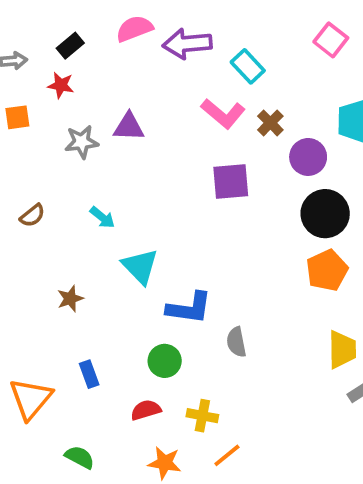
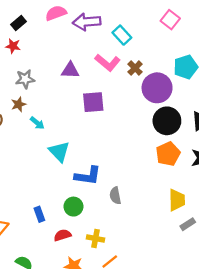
purple triangle: (129, 127) -> (70, 70), moved
purple circle: (308, 157) -> (157, 88), size x1.4
purple square: (231, 182) -> (93, 102), moved
brown star: (70, 299) -> (19, 104), moved
blue rectangle: (89, 374) -> (39, 214), moved

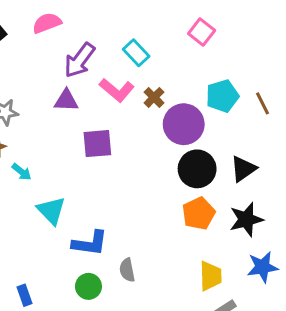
purple arrow: (87, 22) -> (80, 60), moved, turned -48
green circle: (73, 207) -> (88, 286), moved

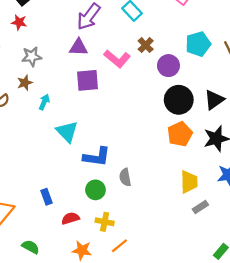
pink L-shape: (117, 90) -> (117, 59), moved
purple circle: (184, 124) -> (168, 66), size x0.7
purple square: (97, 144) -> (88, 80), moved
cyan arrow: (22, 172) -> (44, 102), turned -105

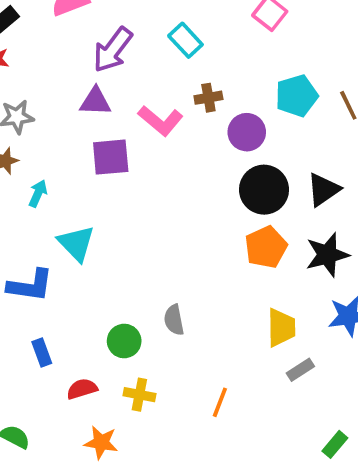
brown cross: (146, 45) -> (208, 98), turned 35
blue L-shape: (97, 157) -> (30, 285), moved
orange line: (119, 246) -> (220, 402), moved, turned -30

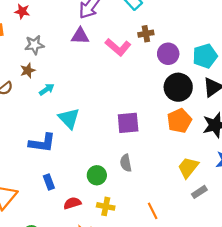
cyan pentagon: (297, 96) -> (205, 56), moved
purple square: (111, 157) -> (128, 123), moved
cyan arrow: (38, 193) -> (47, 89), turned 32
yellow trapezoid: (281, 328) -> (188, 167), turned -140
orange line: (220, 402) -> (153, 211), turned -48

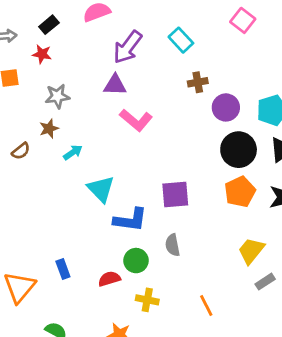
pink L-shape: (118, 47) -> (136, 120), moved
blue L-shape: (42, 143) -> (130, 220), moved
blue rectangle: (49, 182) -> (63, 269), moved
red semicircle: (72, 203) -> (109, 279), moved

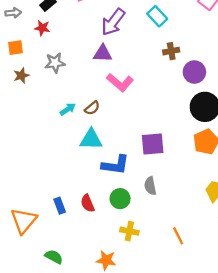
brown star: (49, 129) -> (21, 75), moved
brown semicircle: (21, 151) -> (92, 108), moved
cyan triangle: (101, 189) -> (91, 139), turned -45
red semicircle: (109, 279) -> (88, 203), moved, turned -96

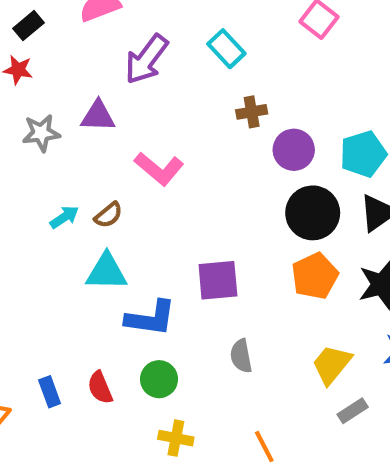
purple triangle: (103, 53) -> (98, 116), moved
gray semicircle: (150, 186) -> (241, 356), moved

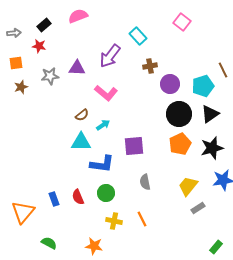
purple arrow: (146, 59) -> (110, 56), moved
cyan arrow: (64, 217) -> (103, 125), moved
orange line: (264, 447) -> (142, 219), moved

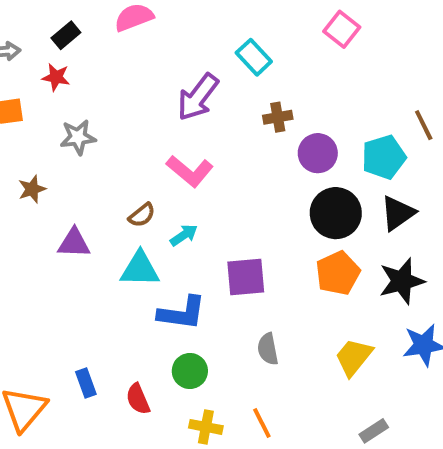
purple triangle: (77, 68) -> (74, 243), moved
brown star: (21, 87) -> (32, 189), moved
red semicircle: (78, 197) -> (138, 399), moved
gray rectangle: (198, 208) -> (374, 431), moved

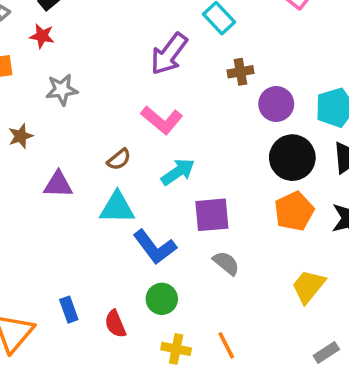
cyan arrow: (184, 235) -> (178, 172), moved, size x1.4
blue L-shape: (182, 313) -> (155, 247), turned 45
gray semicircle: (268, 349) -> (226, 263), moved, turned 140

